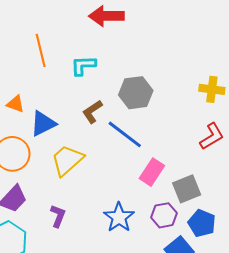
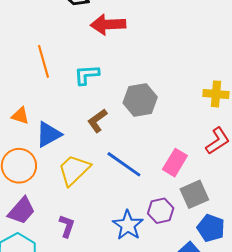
blue line: (125, 134) -> (124, 164), moved
pink rectangle: (152, 172) -> (175, 163), moved
purple hexagon: (164, 215) -> (161, 211), moved

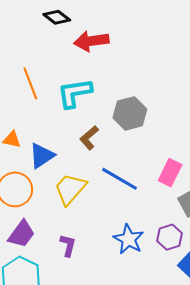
cyan L-shape: (87, 75) -> (75, 93), size x1.4
purple hexagon: (161, 211) -> (170, 237), moved

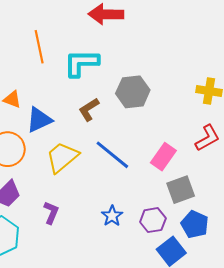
blue star: (129, 239) -> (112, 216), size x0.7

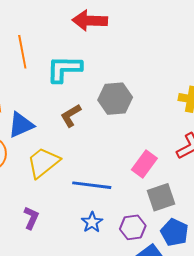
blue line: (112, 155) -> (92, 185), moved, turned -33

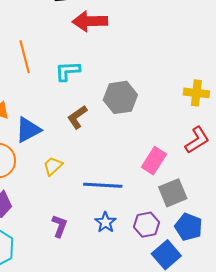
cyan L-shape: (64, 69) -> (68, 71), size x0.7
yellow trapezoid: (43, 163) -> (53, 166), size x0.6
purple L-shape: (31, 218) -> (59, 226), moved

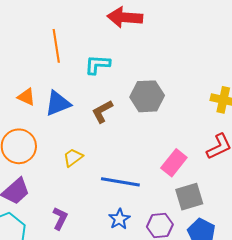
blue triangle: (28, 130) -> (58, 103), moved
purple L-shape: (59, 226) -> (60, 218), moved

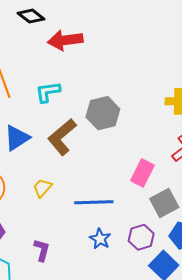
brown L-shape: (102, 111) -> (62, 137), size x1.5

